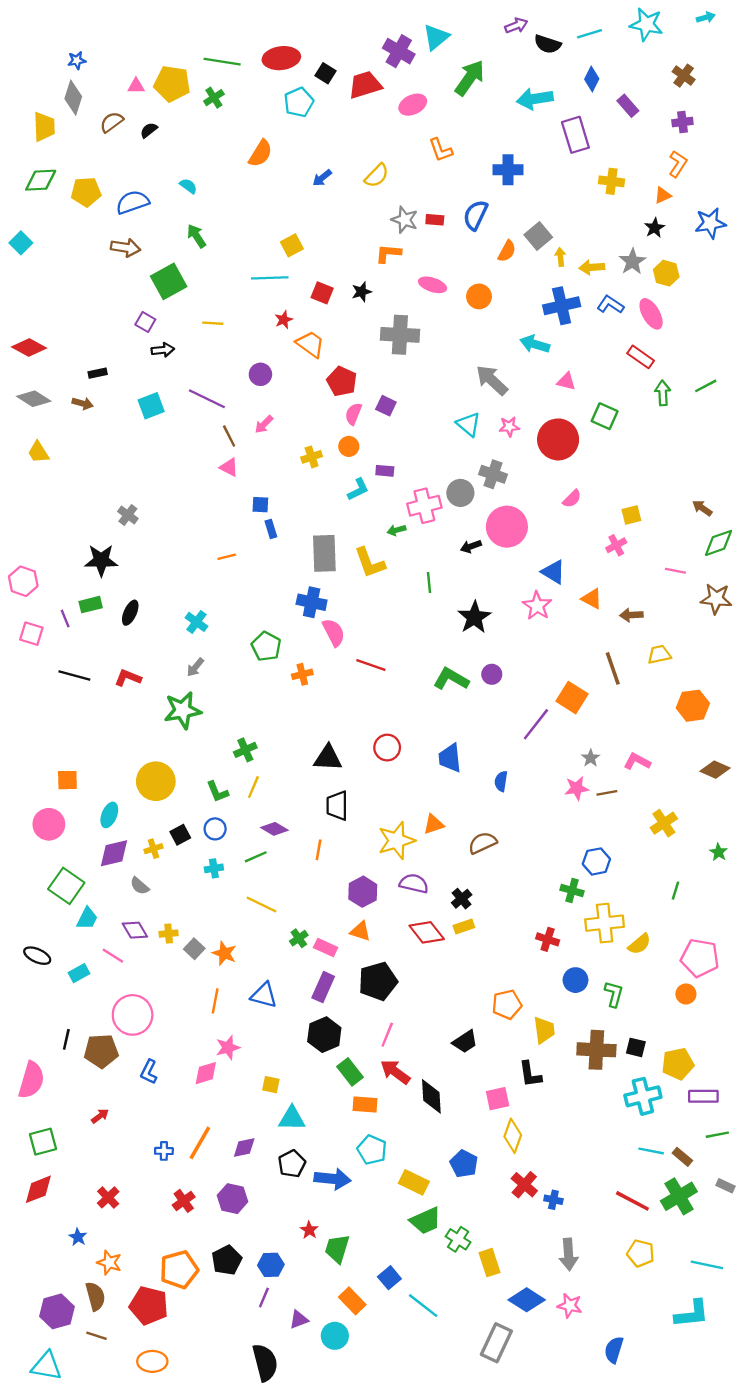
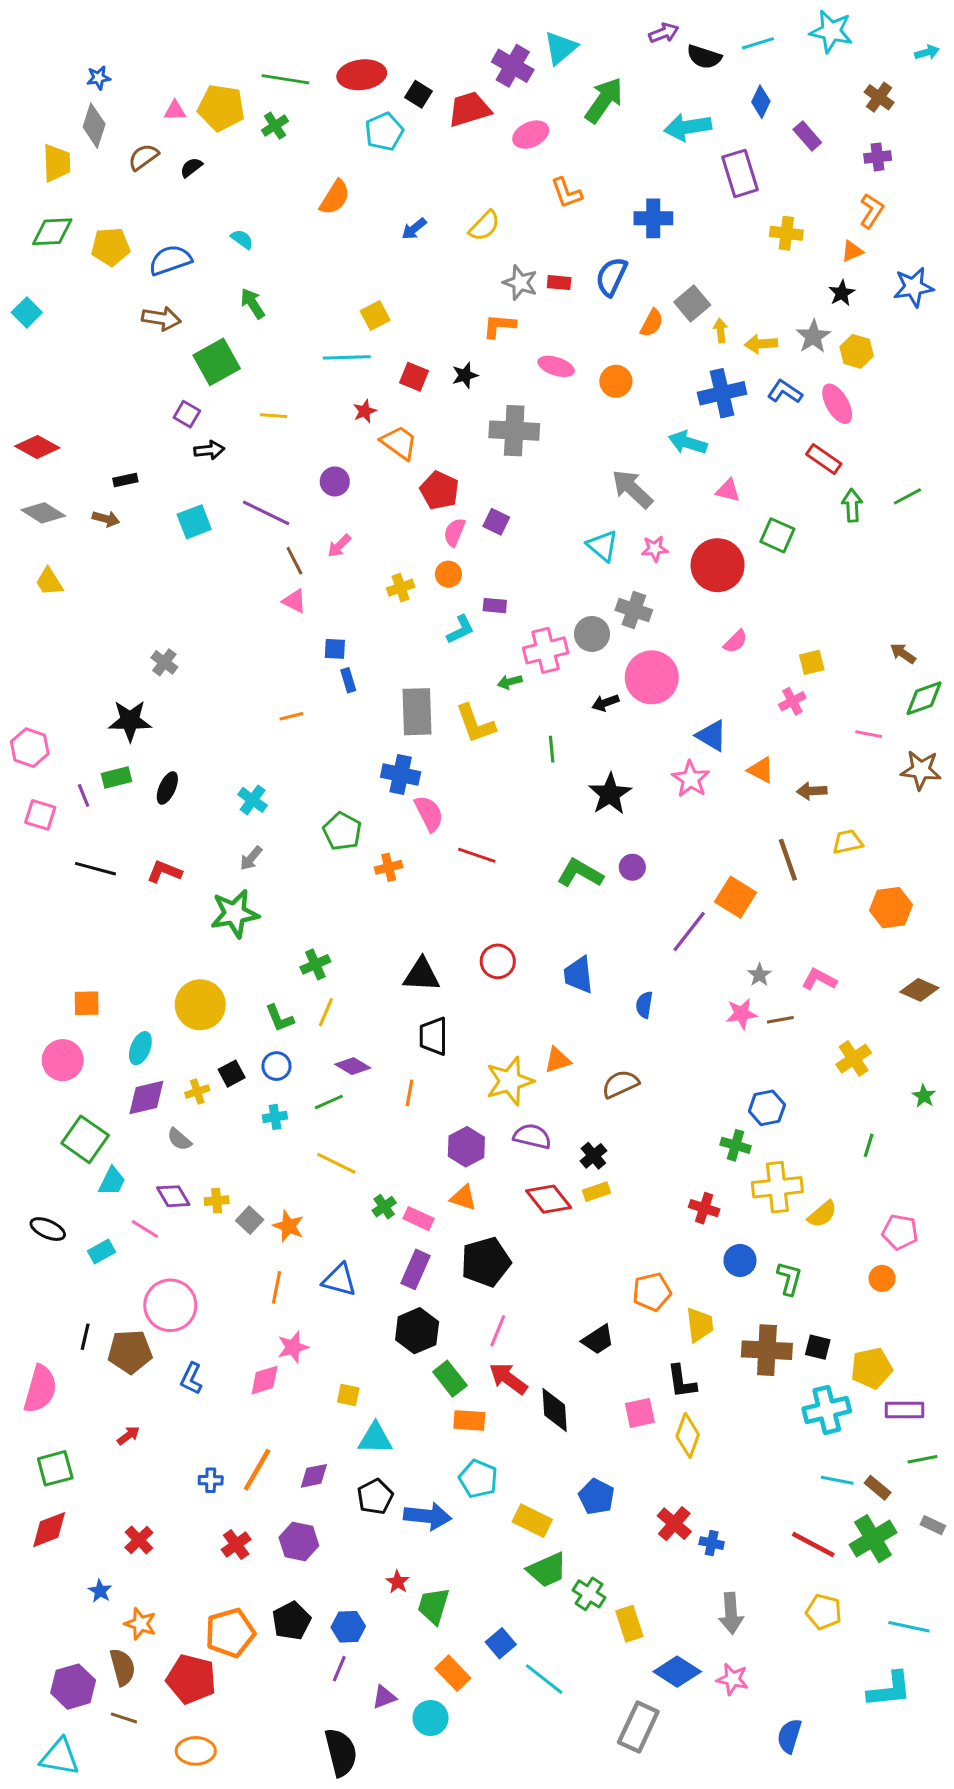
cyan arrow: (706, 17) -> (927, 52), moved
pink pentagon: (700, 958) -> (900, 1232), size x0.7
yellow diamond: (513, 1136) -> (688, 1435), moved

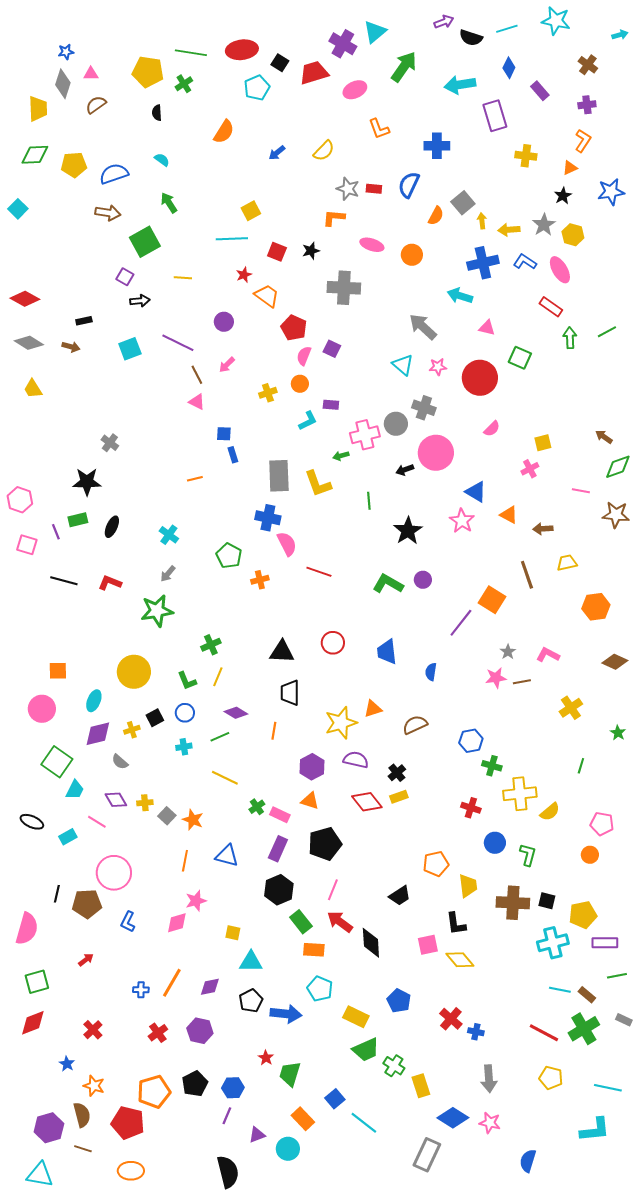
pink triangle: (175, 111) -> (91, 74), moved
black semicircle: (191, 167) -> (157, 113), moved, turned -56
blue hexagon: (767, 1108) -> (471, 741), moved
yellow diamond: (688, 1435) -> (460, 960), turned -60

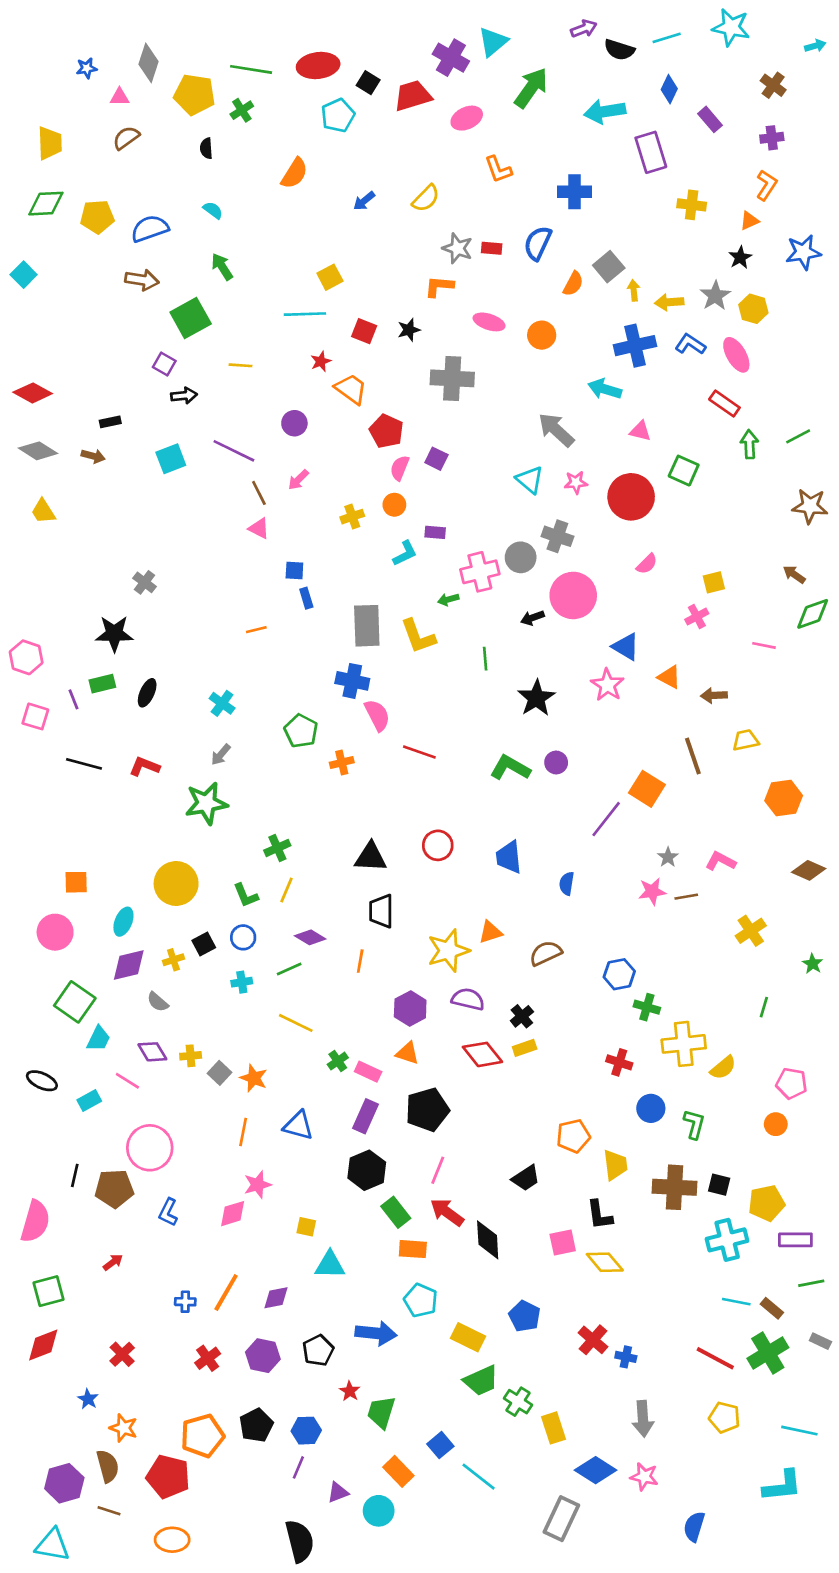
gray diamond: (63, 84) -> (148, 63), moved
brown star: (616, 515) -> (810, 506), moved
black pentagon: (251, 1001) -> (318, 1350), moved

